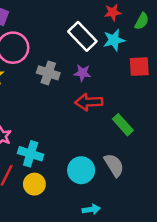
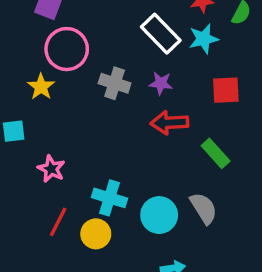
red square: (139, 67) -> (226, 90), moved
cyan cross: (31, 154) -> (109, 198), moved

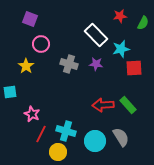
cyan star: (204, 39) -> (121, 49), moved
pink circle: (67, 49) -> (41, 44), size x0.7
red arrow: (169, 123) -> (103, 105), moved
red line: (58, 222) -> (41, 134), moved

